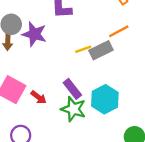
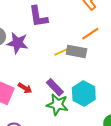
gray rectangle: (101, 50) -> (76, 52), turned 42
red arrow: (39, 97) -> (25, 88), moved

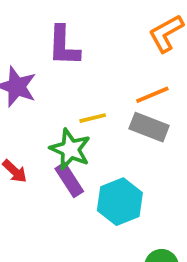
gray rectangle: (76, 52) -> (149, 127), moved
green star: (57, 105) -> (70, 149), moved

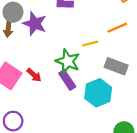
yellow line: (93, 118) -> (90, 44), moved
gray rectangle: (149, 127) -> (116, 66), moved

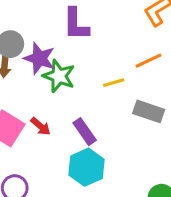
green star: (68, 61) -> (59, 76), moved
cyan hexagon: (98, 93) -> (87, 167), moved

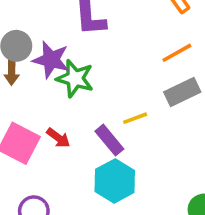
yellow line: (114, 83) -> (135, 118), moved
gray rectangle: (149, 111) -> (182, 92), moved, turned -40

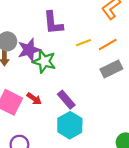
purple star: (51, 60) -> (29, 50), turned -30
yellow line: (135, 118) -> (83, 43), moved

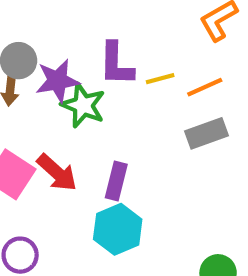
purple L-shape: (53, 23) -> (116, 64), moved
red arrow: (34, 99) -> (57, 173), size x1.5
purple rectangle: (66, 100) -> (116, 181), turned 48

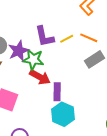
orange line: (205, 87) -> (89, 38), turned 60
red arrow: (57, 173) -> (40, 77), moved

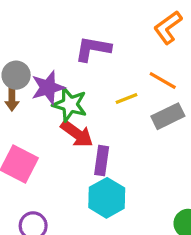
purple L-shape: (44, 37) -> (93, 49), moved, turned 105
yellow line: (67, 39) -> (127, 99), moved

